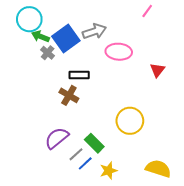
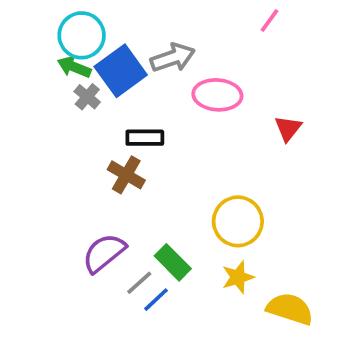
cyan circle: (29, 19) -> (82, 35), moved
yellow star: (109, 171) -> (238, 277), moved

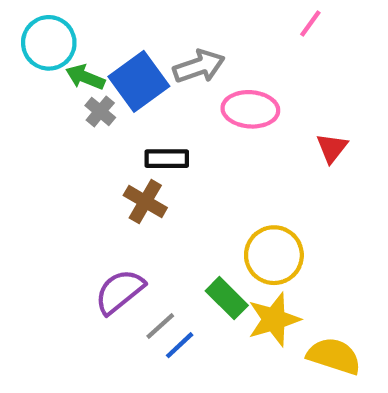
cyan circle: (82, 35) -> (49, 43), moved
green rectangle: (173, 262) -> (227, 298), moved
yellow star: (238, 277) -> (274, 319), size x1.4

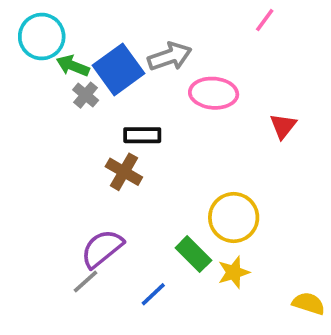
yellow star: (274, 319) -> (234, 272), size x0.7
gray line: (160, 326) -> (86, 281), moved
yellow semicircle: (334, 356) -> (309, 303), moved, size x0.7

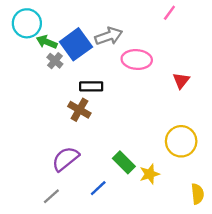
yellow circle: (234, 218) -> (181, 141), moved
gray line: (86, 281) -> (51, 196), moved
yellow semicircle: (309, 303) -> (197, 194), turned 66

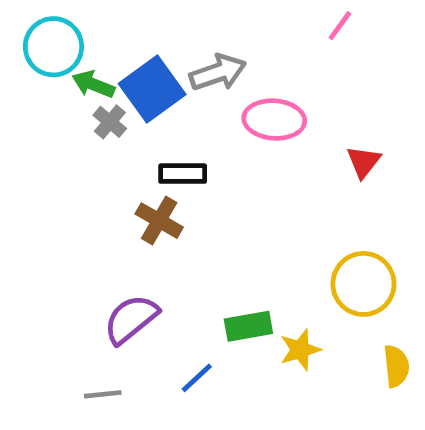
green rectangle: (124, 162) -> (248, 326), turned -55
yellow semicircle: (197, 194) -> (396, 366), moved
gray line: (51, 196) -> (103, 394), turned 36

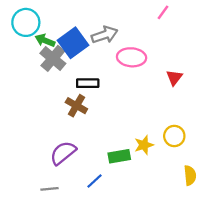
gray cross: (110, 122) -> (53, 58), size x1.6
yellow circle: (363, 284) -> (174, 136), size x0.7
yellow star: (300, 350) -> (144, 145), moved

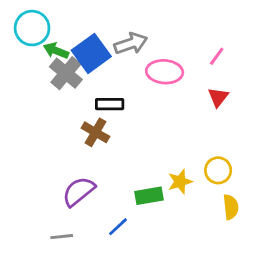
pink line: (163, 12) -> (217, 56), moved
yellow semicircle: (190, 175) -> (231, 207), moved

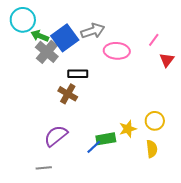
red triangle: (218, 97) -> (167, 60), moved
yellow semicircle: (231, 207) -> (152, 149), moved
blue line: (118, 227) -> (94, 147), moved

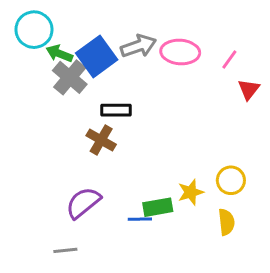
pink ellipse: (117, 51) -> (180, 52), moved
blue line: (94, 147) -> (140, 219), turned 42

